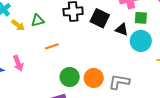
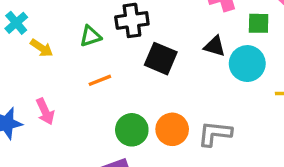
black square: (100, 18) -> (161, 59), moved
green square: (141, 18) -> (259, 23), moved
green triangle: (38, 20) -> (90, 36), moved

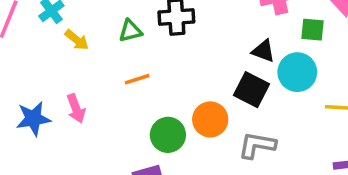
black square: (161, 59) -> (252, 90), moved
orange circle: (172, 129) -> (210, 119), moved

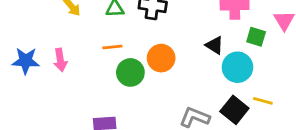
black square: (252, 90) -> (234, 110), moved
orange circle: (210, 119) -> (161, 58), moved
green circle: (168, 135) -> (130, 72), moved

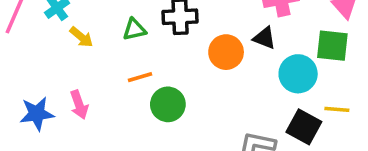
green square: (256, 37) -> (332, 46), moved, size x1.4
black triangle: (215, 45) -> (264, 38), moved
orange circle: (161, 58) -> (226, 52), moved

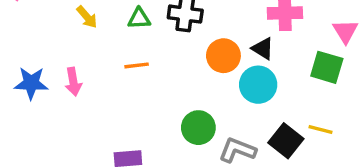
cyan circle: (298, 74) -> (258, 85), moved
green circle: (168, 104) -> (198, 128), moved

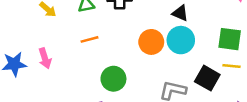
orange circle: (223, 56) -> (151, 42), moved
green square: (327, 67) -> (230, 39), moved
green circle: (198, 128) -> (113, 79), moved

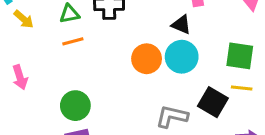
orange line: (90, 39) -> (73, 41), moved
green circle: (113, 79) -> (75, 106), moved

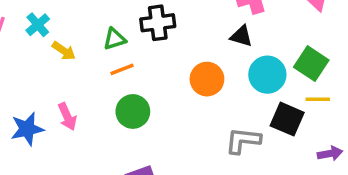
green square: (240, 56) -> (311, 64), turned 32
cyan circle: (182, 57) -> (267, 75), moved
green circle: (75, 106) -> (133, 111), moved

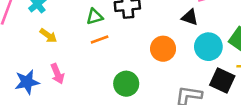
yellow arrow: (64, 51) -> (48, 36), moved
green circle: (133, 111) -> (126, 84), moved

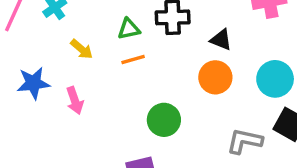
black triangle: (190, 17) -> (221, 40), moved
yellow arrow: (48, 36) -> (82, 49), moved
blue star: (27, 82) -> (33, 83), moved

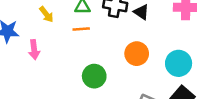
black triangle: (221, 40) -> (141, 12), moved

